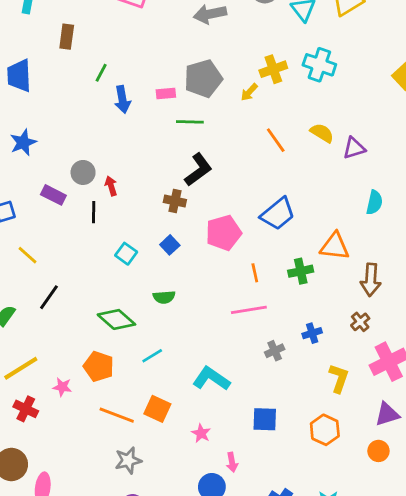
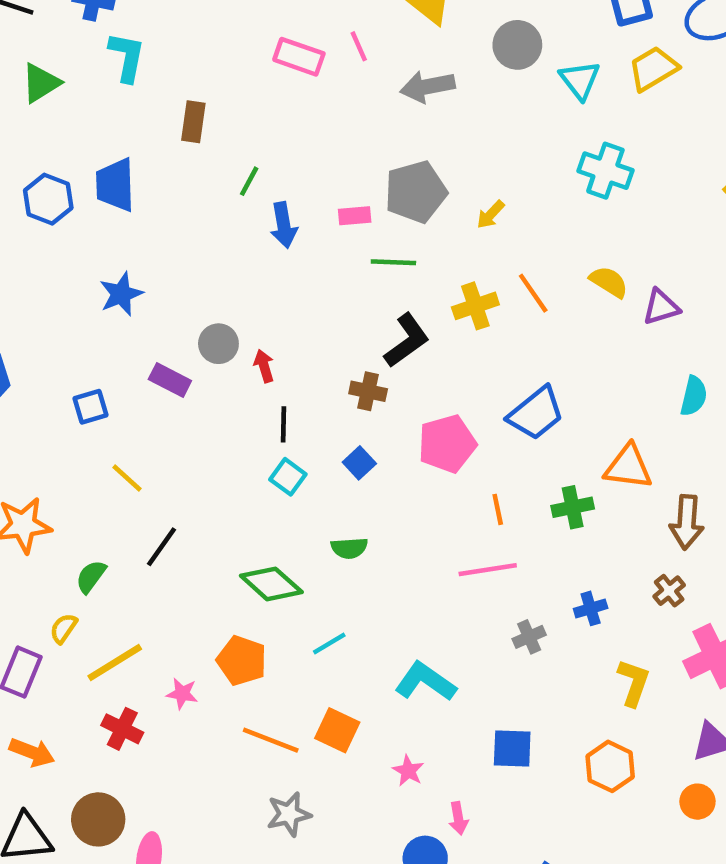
yellow cross: (273, 69) -> (475, 306), moved
black line: (94, 212) -> (284, 424), moved

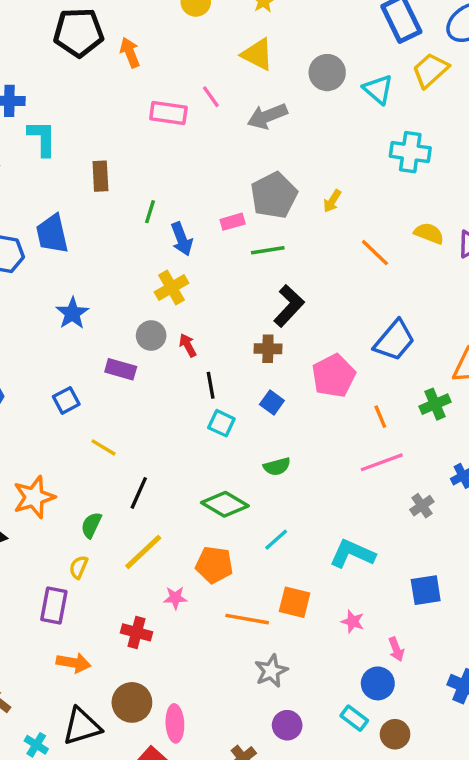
yellow cross: (475, 306) -> (172, 288), moved
yellow line: (115, 663) -> (143, 552), moved

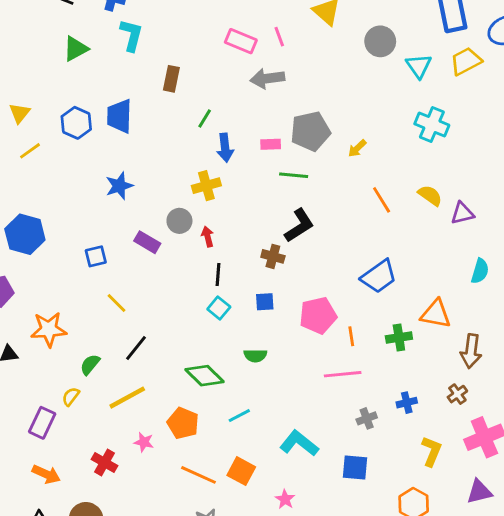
gray arrow: (267, 116) -> (267, 78), moved
pink pentagon: (334, 376) -> (318, 315), moved
blue square: (272, 403) -> (265, 302), turned 36
blue square: (426, 590) -> (355, 468), moved

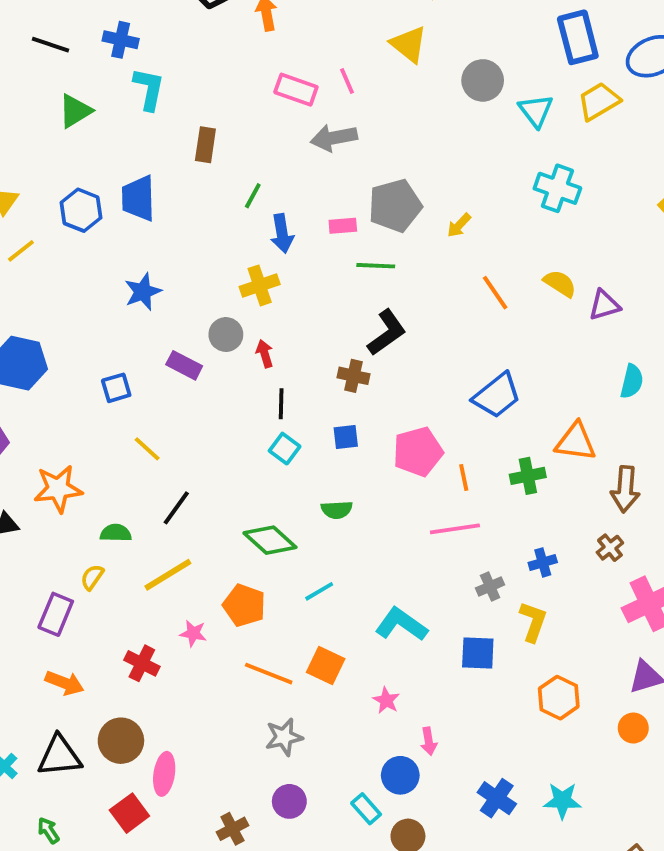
green semicircle: (90, 364) -> (116, 533), turned 55
yellow L-shape: (432, 451) -> (533, 622), moved

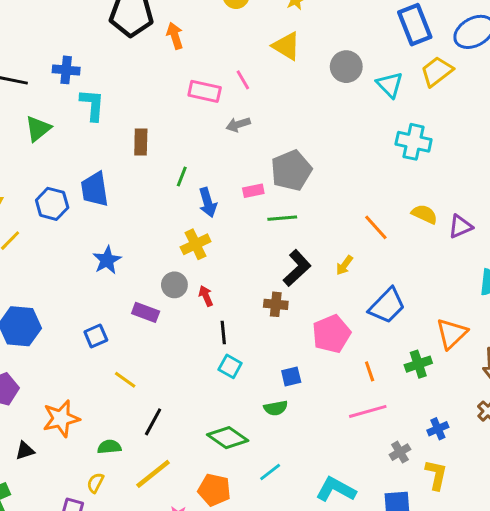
gray arrow: (334, 138) -> (238, 124), size x0.7
yellow arrow: (459, 225) -> (344, 265), moved
blue square: (346, 437) -> (291, 377), moved
orange triangle: (576, 442) -> (452, 333), turned -44
pink pentagon: (418, 452) -> (331, 334), moved

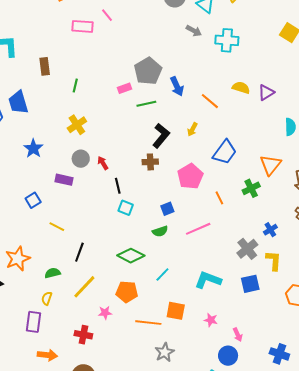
gray arrow: (238, 124) -> (194, 31), moved, turned -126
blue arrow: (208, 202) -> (177, 86), moved
yellow cross: (196, 244) -> (77, 125), moved
pink line: (368, 411) -> (198, 229), moved
gray cross: (400, 452) -> (247, 249), size x1.5

